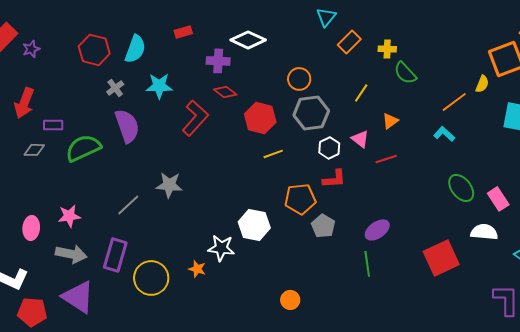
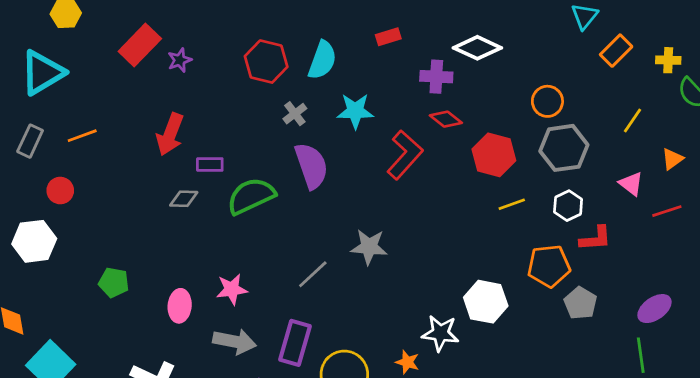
white hexagon: (329, 148) -> (568, 206), moved

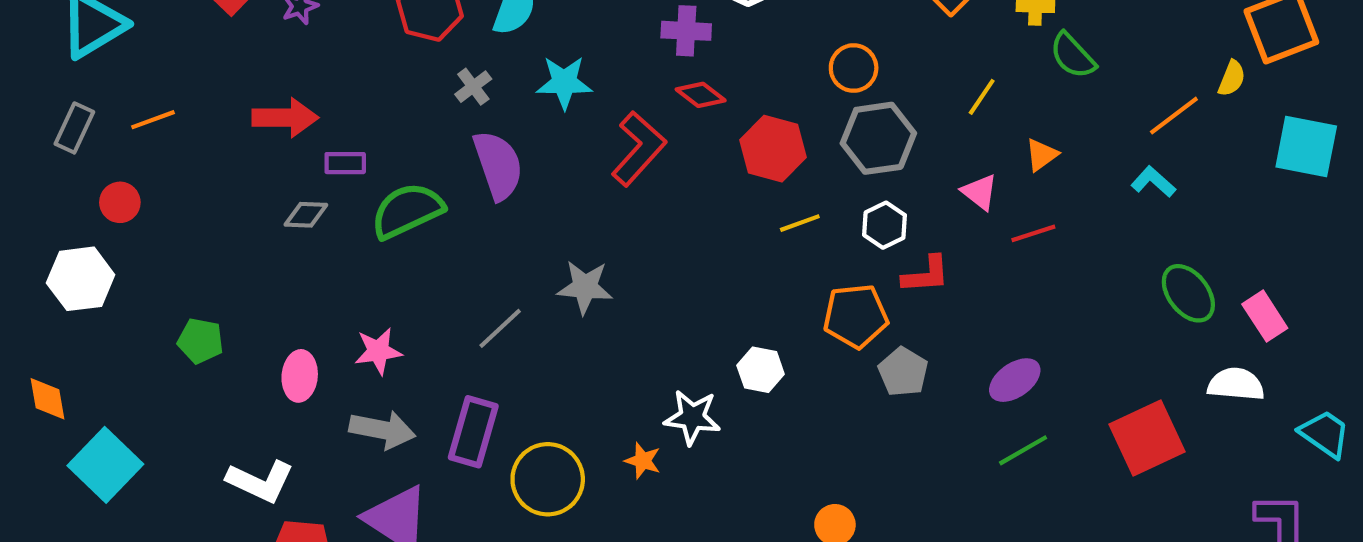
red arrow: (170, 134) -> (285, 118), turned -111
white hexagon: (486, 302) -> (761, 370), size x0.7
green line: (641, 355) -> (1023, 450), moved, turned 68

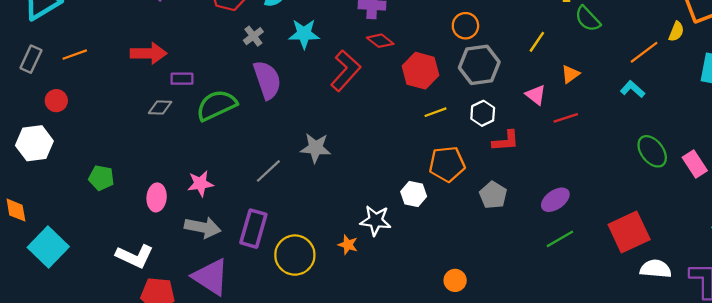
orange pentagon: (856, 316) -> (447, 164), moved
white semicircle: (1236, 384) -> (656, 269), moved

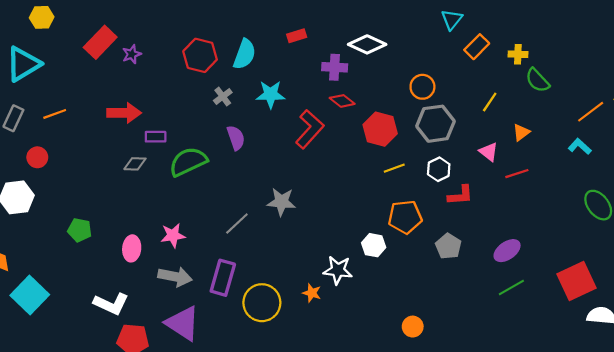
purple semicircle: (267, 80) -> (236, 138), size x0.7

